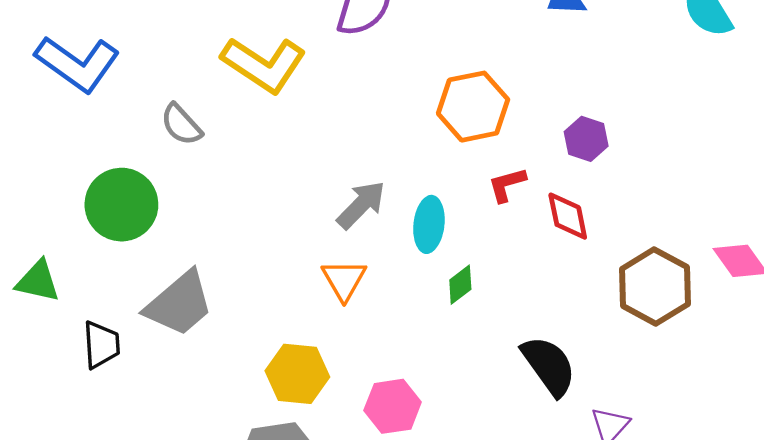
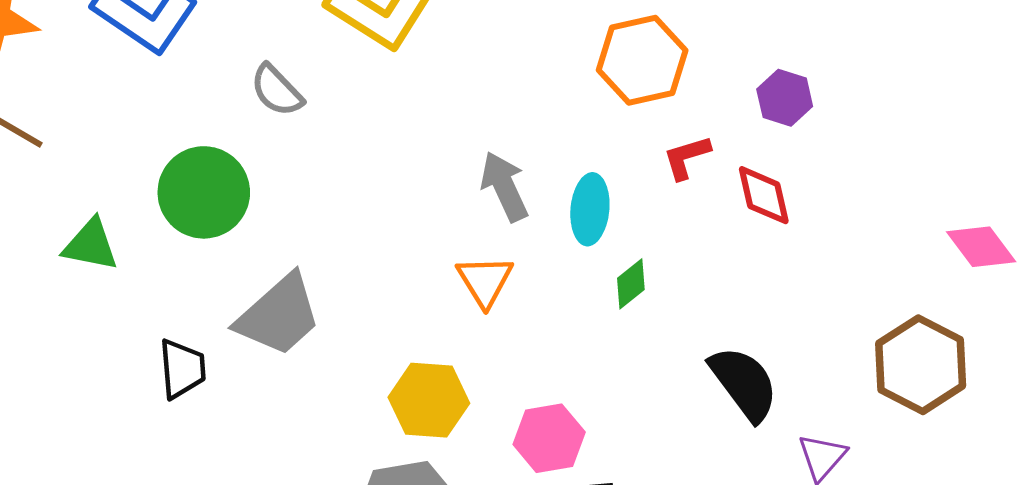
gray arrow: (361, 205) -> (504, 186), turned -68
green triangle: (38, 281) -> (91, 245), moved
brown hexagon: (655, 287) -> (921, 365), moved

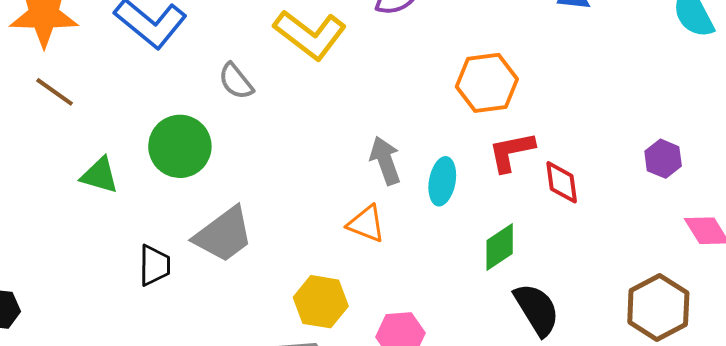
purple hexagon: (785, 98) -> (663, 159), moved
red L-shape: (687, 157) -> (511, 152), size x1.4
orange triangle: (485, 281) -> (366, 224), turned -42
green diamond: (631, 284) -> (500, 247), moved, size x1.4

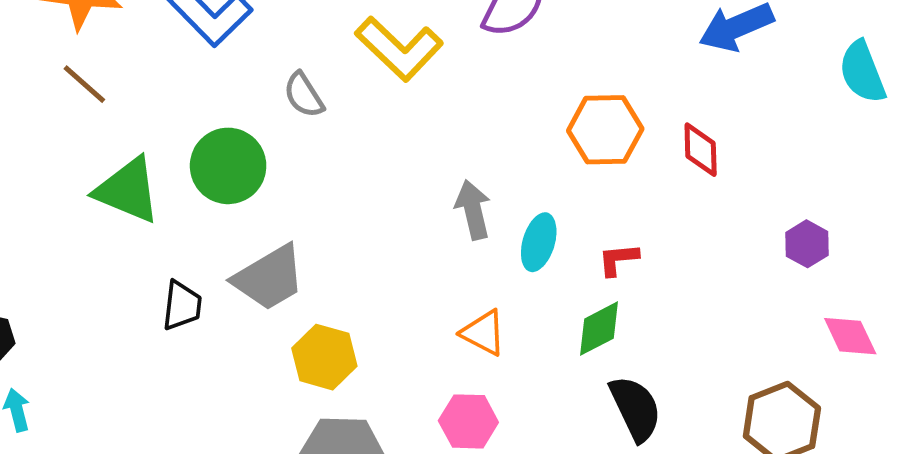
red L-shape: (511, 152) -> (618, 259), moved, size x0.7
green triangle: (100, 175) -> (128, 190), size x1.5
red diamond: (562, 182) -> (701, 150), moved
orange triangle: (366, 224) -> (483, 333), moved
yellow hexagon: (321, 302) -> (324, 357), moved

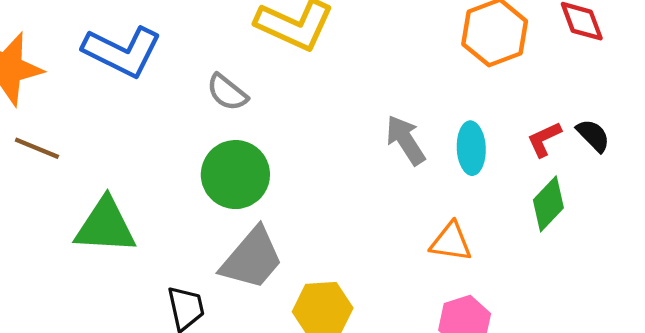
green circle: (228, 166) -> (235, 175), moved
black semicircle: (636, 408) -> (593, 135), moved, size x0.6

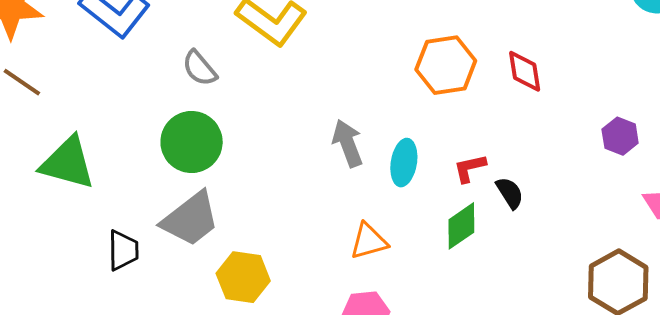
black semicircle: (593, 135) -> (510, 193), moved
orange triangle: (451, 242) -> (369, 241), turned -36

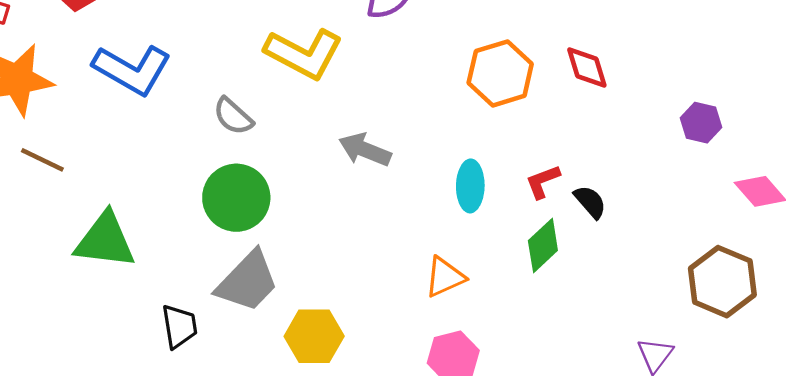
gray arrow: (348, 143) -> (365, 150), moved, turned -39

